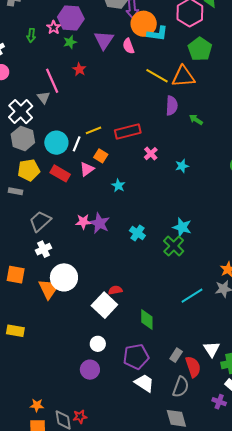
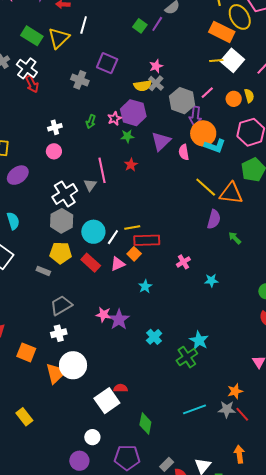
red rectangle: (128, 131) -> (147, 240), moved
yellow rectangle: (15, 331) -> (24, 417), moved, turned 30

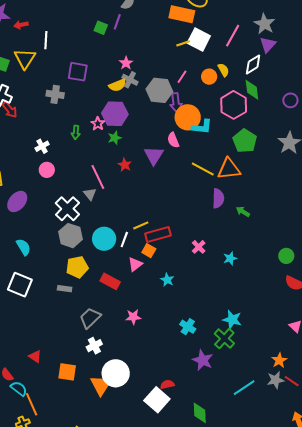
purple triangle: (161, 141) -> (154, 155), moved
red rectangle: (91, 263) -> (110, 281), moved
purple star: (119, 319) -> (203, 360), moved

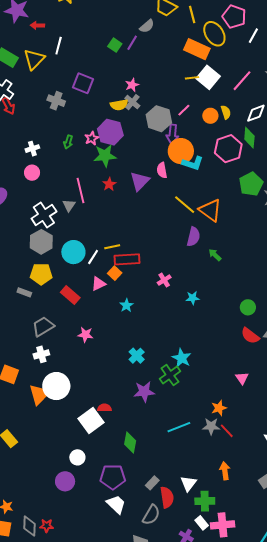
green star: (115, 138) -> (105, 156), size x1.6
green pentagon: (245, 141) -> (251, 184), moved
orange triangle: (229, 169) -> (210, 210), turned 30
purple star: (203, 360) -> (144, 392), turned 30

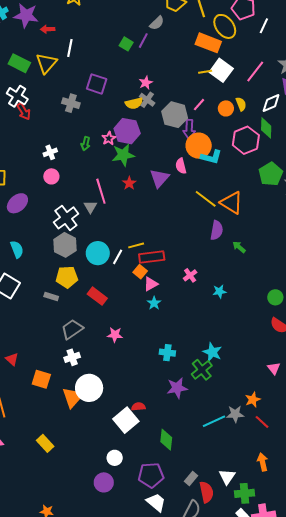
pink triangle: (98, 284) -> (151, 284), moved
cyan cross: (137, 356) -> (167, 353), turned -35
gray star: (211, 426) -> (235, 414), moved

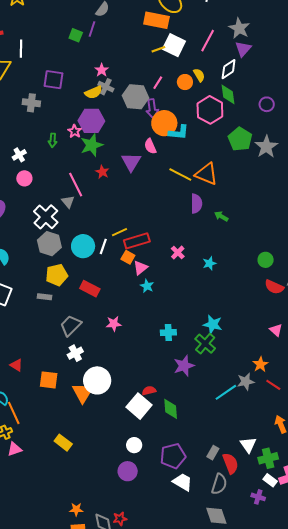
green diamond: (166, 440) -> (171, 409), moved

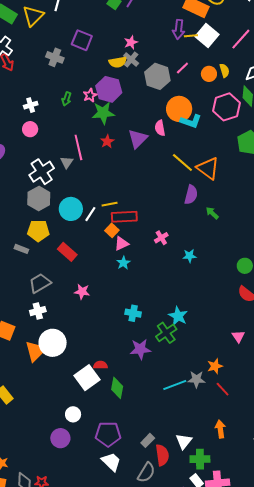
purple arrow: (152, 109) -> (179, 29), moved

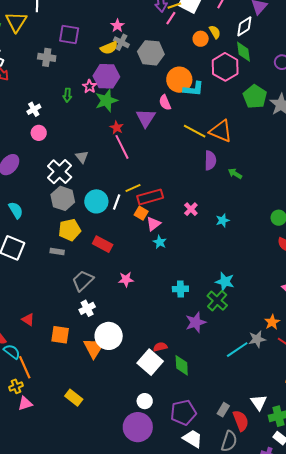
pink line: (182, 68) -> (171, 18), moved
pink line: (78, 147) -> (122, 147), moved
purple circle: (60, 438) -> (138, 427), size x1.5

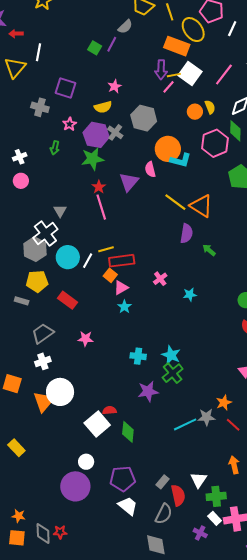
gray cross: (121, 42) -> (115, 132), moved
pink star: (89, 86) -> (69, 124), moved
white cross: (60, 172) -> (45, 234), moved
cyan star: (225, 282) -> (171, 355), moved

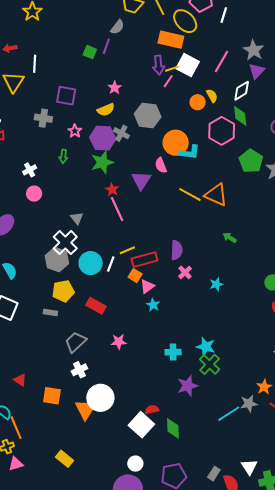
purple semicircle: (186, 233) -> (177, 250), moved

